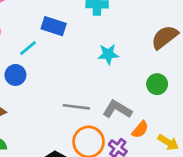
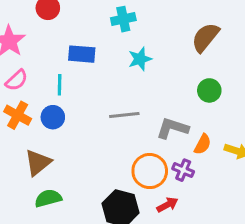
cyan line: (28, 48) -> (60, 85), turned -36
cyan star: (108, 54) -> (140, 59), moved
gray line: (76, 107) -> (124, 115), moved

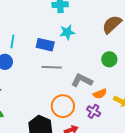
blue rectangle: (82, 54) -> (45, 45), moved
orange semicircle: (203, 144) -> (100, 94), turned 32
purple cross: (183, 170) -> (94, 111), moved

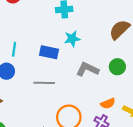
gray line: (52, 67) -> (44, 83), moved
gray L-shape: (82, 80) -> (87, 69), moved

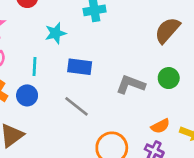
cyan star: (72, 39) -> (55, 33), moved
gray line: (44, 83) -> (77, 106), turned 42

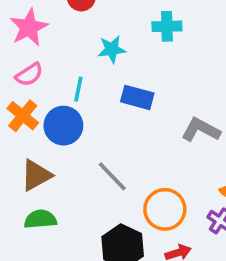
blue circle: (27, 95) -> (63, 126), size x1.4
gray line: (77, 106) -> (112, 176), moved

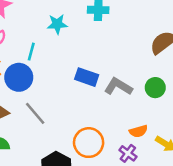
blue rectangle: (137, 97) -> (87, 77), moved
gray line: (112, 176) -> (35, 113), moved

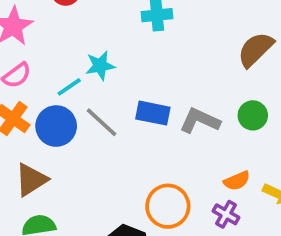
cyan star: (57, 24) -> (100, 66), moved
cyan line: (31, 52) -> (69, 87), turned 48
gray line: (35, 113) -> (102, 122), moved

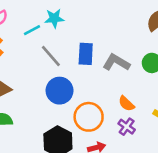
blue rectangle: (153, 113) -> (86, 54), turned 75
blue circle: (56, 126) -> (60, 91), moved
orange semicircle: (237, 181) -> (126, 104), moved, turned 60

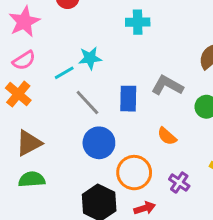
gray L-shape: (116, 62) -> (167, 85), moved
orange semicircle: (126, 104) -> (167, 136), moved

